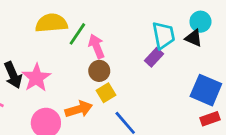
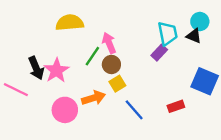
green line: (77, 34) -> (92, 56), moved
red rectangle: (210, 119) -> (176, 106), moved

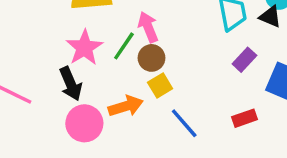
purple rectangle: (159, 53) -> (244, 60), moved
black arrow: (36, 68) -> (71, 84), moved
pink star: (56, 70) -> (84, 48), moved

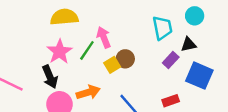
black triangle: (270, 17) -> (189, 44), moved, turned -35
brown circle: (152, 58) -> (125, 59), moved
yellow square: (160, 85) -> (112, 65), moved

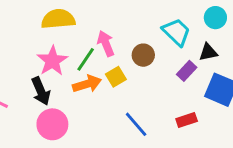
cyan trapezoid: (162, 28) -> (176, 32), turned -35
brown circle: (125, 59) -> (143, 55), moved
orange arrow: (88, 92) -> (87, 84), moved

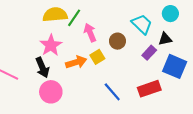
green line: (86, 59) -> (74, 18), moved
red rectangle: (187, 120) -> (149, 89), size x1.5

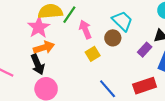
cyan trapezoid: (142, 24) -> (122, 21), moved
pink star: (51, 45) -> (39, 27), moved
orange arrow: (76, 62) -> (44, 47), moved

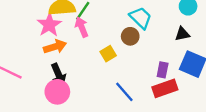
pink arrow: (85, 29) -> (82, 27), moved
purple rectangle: (145, 50) -> (163, 70), moved, turned -32
black arrow: (38, 64) -> (58, 74), moved

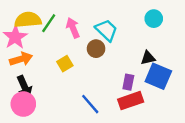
pink arrow: (82, 27) -> (73, 28), moved
black triangle: (182, 34) -> (148, 58), moved
yellow square: (108, 54) -> (65, 64), moved

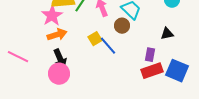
blue square: (158, 76) -> (177, 71), moved
blue line: (90, 104) -> (108, 46), moved

